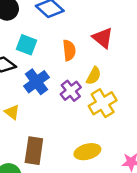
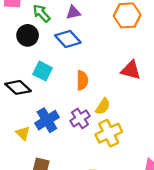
red triangle: (103, 38) -> (131, 70), moved, turned -30
blue cross: (36, 82) -> (47, 120), moved

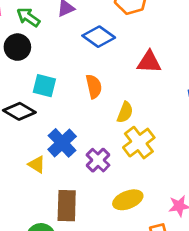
blue diamond: (68, 39) -> (99, 37), moved
purple cross: (80, 118) -> (98, 160), moved

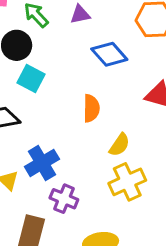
cyan square: (44, 86) -> (31, 79), moved
purple cross: (98, 160) -> (64, 199), moved, turned -35

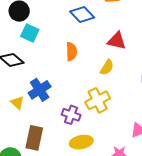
yellow semicircle: (119, 145) -> (107, 67), moved
purple cross: (64, 199) -> (71, 115), moved

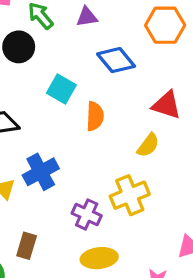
cyan square: (30, 33) -> (61, 89), moved
brown rectangle: (34, 138) -> (27, 246), size x0.7

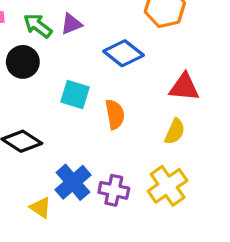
purple triangle: (87, 17) -> (71, 24), moved
purple cross: (87, 214) -> (114, 190), moved

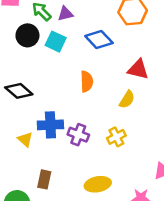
cyan square: (75, 95) -> (56, 42), moved
blue cross: (73, 182) -> (50, 125), turned 30
yellow cross: (168, 186) -> (116, 137), size x0.7

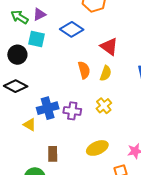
black circle: (27, 35) -> (17, 55), moved
red triangle: (138, 69) -> (109, 47), turned 36
orange semicircle: (87, 81) -> (84, 70), moved

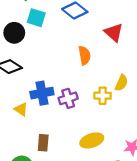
yellow semicircle: (106, 73) -> (121, 83), moved
yellow cross: (104, 106) -> (103, 96), turned 35
purple cross: (72, 111) -> (68, 98), turned -30

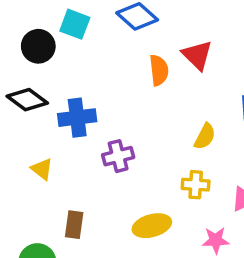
orange semicircle: (84, 55) -> (159, 70), moved
blue cross: (42, 93) -> (77, 118), moved
yellow cross: (103, 96) -> (196, 185), moved

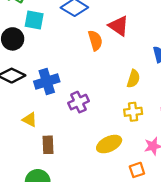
brown rectangle: (74, 225) -> (48, 145), moved

